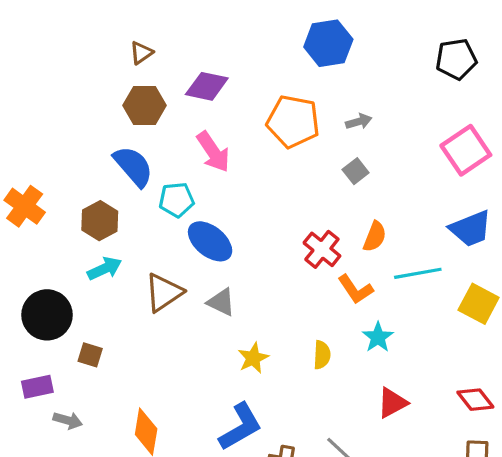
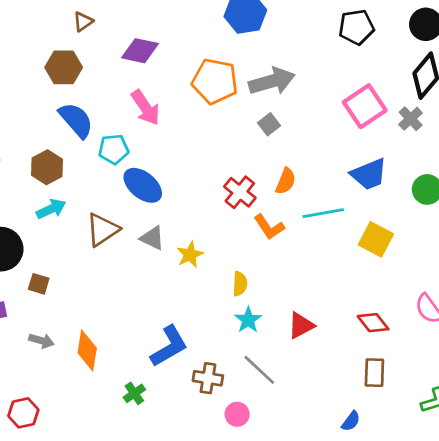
brown hexagon: (145, 105) -> (64, 67), moved
gray arrow: (359, 121) -> (272, 81), size x2.0
cyan star: (378, 337) -> (248, 320), moved
yellow star: (253, 358) -> (190, 255), moved
gray arrow: (68, 420) -> (41, 341), moved

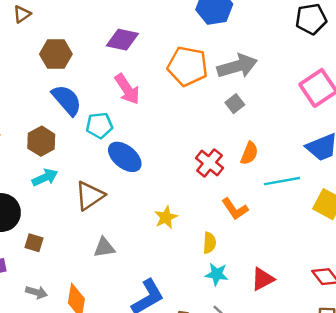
brown triangle: (83, 22) -> (22, 14), moved
orange L-shape: (269, 227) -> (235, 209), moved
gray triangle: (152, 238) -> (104, 248), moved, turned -35
cyan star: (248, 320) -> (217, 274), turned -30

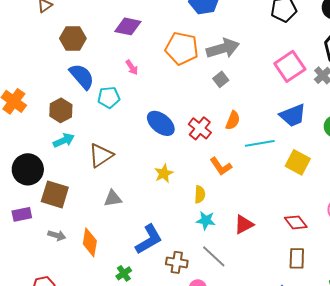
pink arrow: (127, 89) -> (132, 67), size x0.6
blue ellipse: (125, 157) -> (161, 123), moved
brown square: (34, 243) -> (55, 194), size x1.8

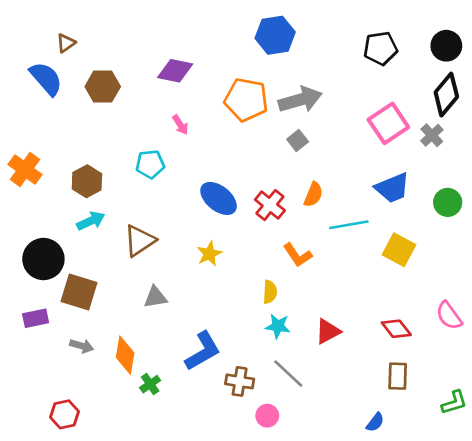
blue semicircle: (82, 76) -> (46, 79), moved
yellow star: (164, 173) -> (209, 254), moved
green cross: (124, 273) -> (150, 384), moved

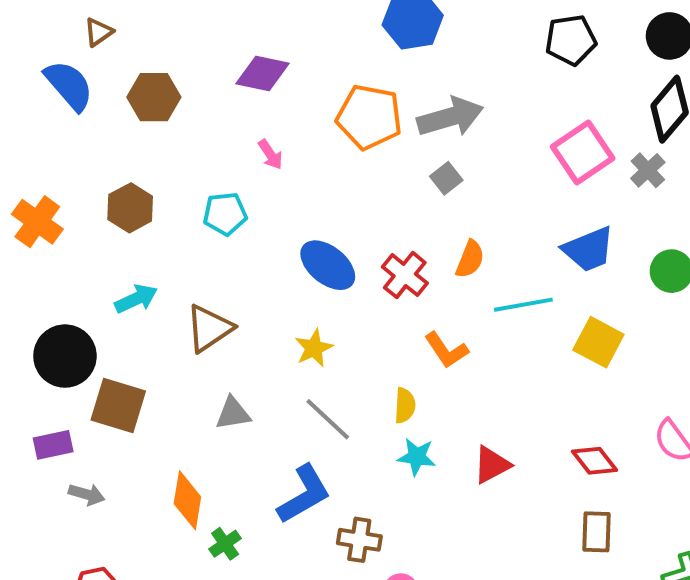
brown hexagon: (87, 181) -> (130, 208), moved
gray arrow: (82, 346) -> (87, 494), moved
gray line: (288, 374) -> (328, 419), moved

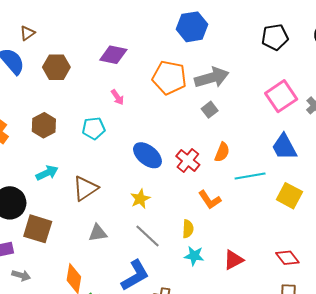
blue trapezoid: (589, 249) -> (284, 147), turned 84

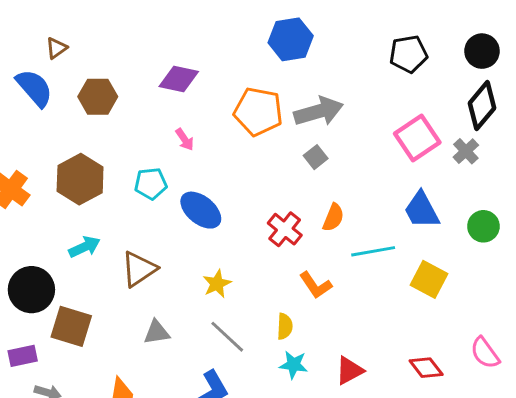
brown hexagon: (44, 125) -> (80, 179), size x1.4
blue ellipse: (147, 155) -> (201, 210), moved

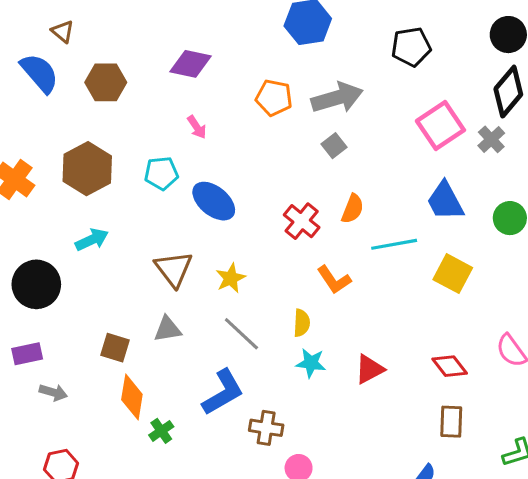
brown triangle: (57, 48) -> (63, 31), turned -45
black pentagon: (408, 54) -> (411, 47), moved
orange pentagon: (258, 111) -> (274, 98), size x0.7
brown triangle: (139, 269) -> (174, 269), moved, turned -33
brown square: (71, 326) -> (115, 348), moved, size x0.7

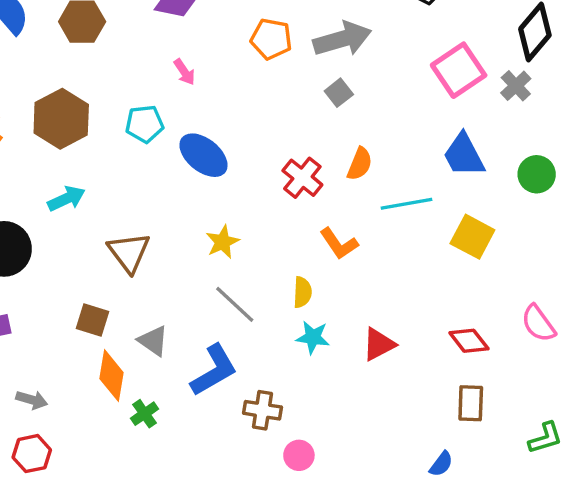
brown triangle: (174, 269) -> (129, 252), moved
gray triangle: (167, 329) -> (153, 341), moved, turned 44
gray arrow: (53, 392) -> (32, 400), moved

